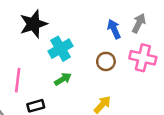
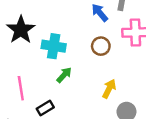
cyan cross: (61, 49) -> (54, 46), turned -35

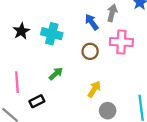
black star: (21, 30) -> (21, 31), size x0.7
cyan cross: (54, 46) -> (52, 34), moved

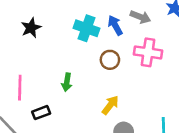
gray arrow: (112, 13) -> (140, 17), turned 91
cyan cross: (52, 34) -> (87, 28), moved
green arrow: (56, 74) -> (67, 82), turned 136

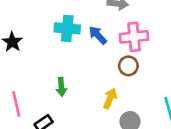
blue arrow: (115, 25) -> (98, 35), moved
brown circle: (110, 60) -> (128, 66), moved

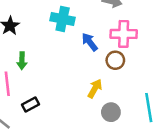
blue arrow: (98, 35) -> (90, 42), moved
green arrow: (61, 87) -> (22, 61), moved

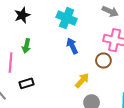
blue arrow: (90, 42) -> (72, 46), moved

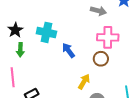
cyan cross: (67, 18) -> (46, 32), moved
green arrow: (26, 46) -> (20, 50), moved

